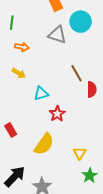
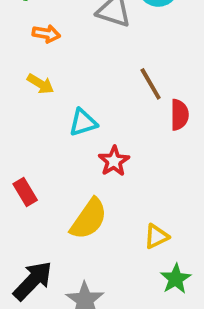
yellow triangle: (80, 153) -> (156, 236), turned 32

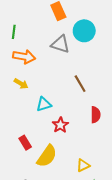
orange arrow: (46, 34) -> (24, 57), size x1.5
red semicircle: (179, 115) -> (96, 115), moved
red rectangle: (25, 192) -> (25, 143), moved

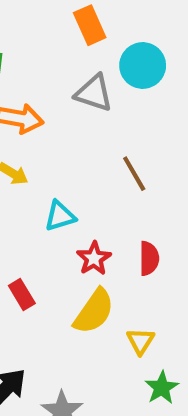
red semicircle: (96, 115) -> (149, 258), moved
yellow semicircle: (47, 156) -> (94, 311), moved
yellow triangle: (83, 165) -> (141, 341), turned -32

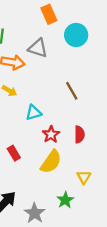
gray triangle: (94, 93) -> (38, 48), moved
yellow triangle: (141, 341) -> (84, 177), moved
green star: (162, 388) -> (65, 200), moved

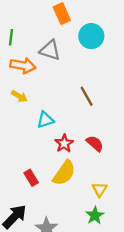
red semicircle: (79, 134) -> (95, 143), turned -49
red rectangle: (14, 153) -> (31, 178), moved
green star: (65, 200) -> (95, 215), moved

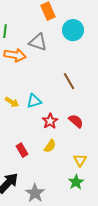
yellow arrow: (19, 96) -> (12, 102), moved
yellow semicircle: (64, 173) -> (50, 146), size x0.6

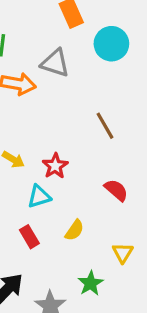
cyan triangle: (34, 101) -> (39, 196), moved
red star: (50, 121) -> (55, 166), moved
green star: (76, 182) -> (91, 283), moved

